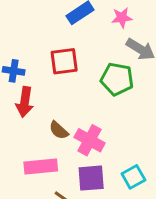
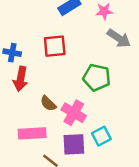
green pentagon: (117, 79) -> (97, 77), moved
cyan square: (133, 177) -> (101, 136), moved

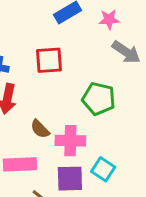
pink cross: (74, 113) -> (70, 141), turned -30
cyan square: (101, 136) -> (103, 169), turned -30

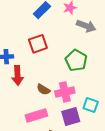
green pentagon: (99, 99) -> (76, 60), turned 30

